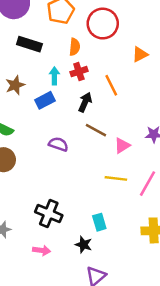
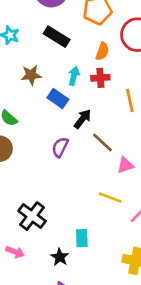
blue rectangle: (45, 100) -> (58, 99), turned 48
black arrow: (85, 102) -> (82, 119), moved
purple semicircle: (58, 144) -> (60, 147), turned -96

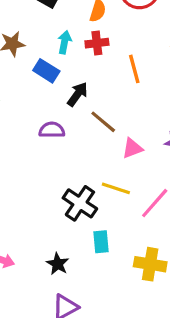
purple semicircle: (60, 147) -> (52, 130), turned 66
black cross: (32, 216) -> (80, 203), moved
cyan rectangle: (82, 238) -> (101, 242), moved

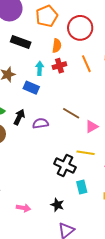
orange line: (134, 69) -> (86, 64), moved
black arrow: (77, 94) -> (19, 117), moved

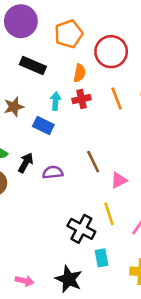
brown line: (71, 113) -> (93, 162), turned 30
yellow line: (86, 153) -> (109, 214), turned 60
black star: (57, 205) -> (69, 279), size x1.5

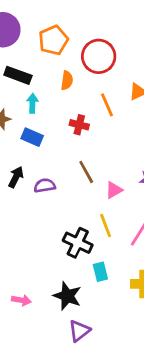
red cross: (82, 99) -> (79, 125), moved, turned 30
cyan arrow: (56, 101) -> (32, 103), moved

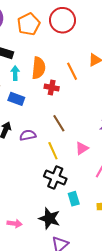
red circle: (99, 56) -> (62, 20), moved
orange semicircle: (67, 80) -> (39, 68), moved, size x1.5
pink triangle: (114, 190) -> (82, 148), moved
yellow line: (106, 226) -> (53, 151), moved

